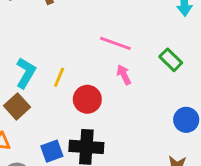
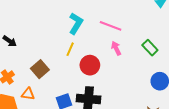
green rectangle: (171, 60) -> (150, 48), moved
cyan L-shape: (26, 73) -> (76, 23), moved

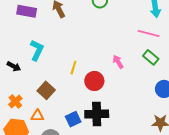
cyan L-shape: (76, 23) -> (37, 50), moved
pink line: (111, 26) -> (149, 33), moved

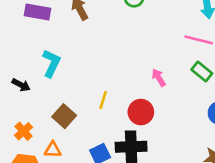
yellow line: (73, 68) -> (103, 100), moved
red circle: (94, 81) -> (141, 112), moved

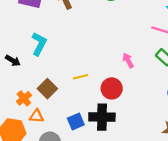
yellow line: (103, 100) -> (81, 77), turned 56
orange cross: (24, 131) -> (24, 98), moved

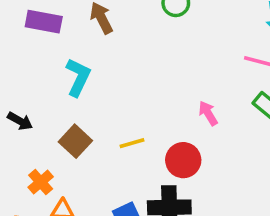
cyan L-shape: (39, 44) -> (78, 77), moved
brown square: (47, 89) -> (75, 141), moved

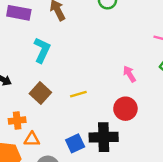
red circle: (183, 160) -> (125, 109), moved
orange cross: (41, 182) -> (17, 120), turned 35

